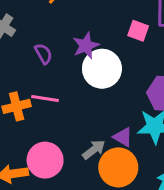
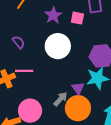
purple star: (86, 46) -> (53, 15), moved
purple triangle: (123, 137) -> (78, 88), turned 32

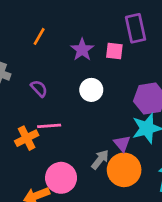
white circle: (58, 46) -> (91, 90), size x0.7

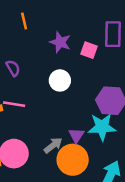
orange line: (39, 36) -> (24, 21), turned -56
purple star: (82, 50) -> (60, 42), turned -30

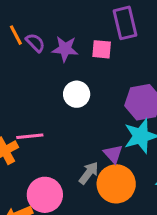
purple semicircle: (13, 68) -> (35, 43), moved

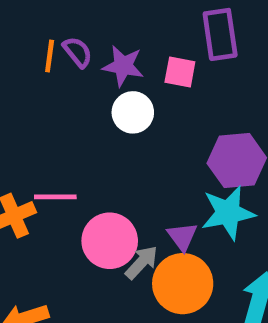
orange line: (16, 35) -> (50, 56), moved, turned 30
white circle: (77, 94) -> (133, 112), moved
pink circle: (45, 195) -> (110, 241), moved

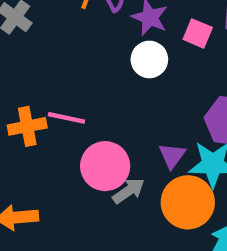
purple triangle: (182, 237) -> (172, 156), moved
orange circle: (183, 284) -> (188, 202), moved

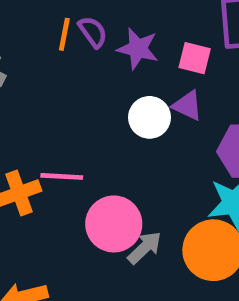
white circle: (149, 59) -> (150, 117), moved
purple triangle: (172, 156) -> (187, 106), moved, turned -32

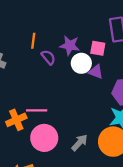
purple semicircle: (93, 32) -> (48, 57), moved
white circle: (150, 117) -> (81, 63), moved
pink circle: (114, 224) -> (44, 138), moved

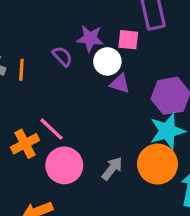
orange line: (33, 41) -> (21, 70), moved
purple triangle: (96, 72) -> (120, 84), moved
pink line: (37, 110) -> (51, 129), turned 48

